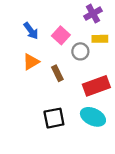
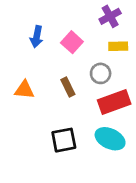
blue arrow: (31, 31) -> (37, 37), turned 48
gray circle: (80, 51) -> (101, 73), moved
orange triangle: (31, 62) -> (24, 90), moved, turned 36

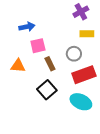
blue arrow: (37, 37) -> (27, 27), turned -112
pink square: (72, 42) -> (38, 46), moved, turned 35
black square: (64, 140) -> (47, 90), moved, turned -30

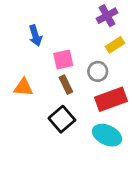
blue arrow: (27, 27) -> (35, 36), turned 84
yellow rectangle: (87, 34) -> (115, 45), turned -32
pink square: (38, 46) -> (63, 59), moved

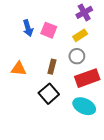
yellow rectangle: (115, 45) -> (80, 35), moved
pink square: (63, 59) -> (49, 30), moved, turned 35
brown rectangle: (66, 85) -> (52, 67), turned 40

